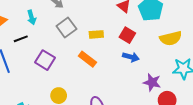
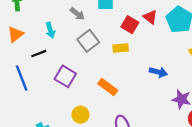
red square: (127, 35) -> (130, 25), moved
orange rectangle: (87, 59) -> (108, 87), moved

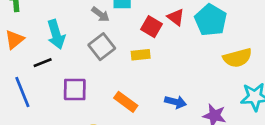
gray arrow: (77, 14) -> (101, 14), moved
cyan arrow: (50, 30) -> (56, 34), size x1.5
blue arrow: (158, 72) -> (175, 102), moved
purple square: (65, 76) -> (75, 90), turned -30

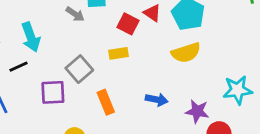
gray square: (102, 47) -> (79, 69), moved
yellow semicircle: (237, 58) -> (186, 53), moved
orange rectangle: (126, 102) -> (106, 102), turned 35

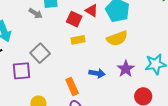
yellow rectangle: (118, 53) -> (78, 40), moved
orange rectangle: (106, 102) -> (72, 87), moved
purple star: (197, 111) -> (126, 69), moved, turned 30

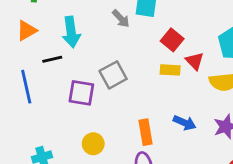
red triangle: (92, 11) -> (195, 61), moved

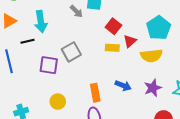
red triangle: (195, 61) -> (130, 41), turned 32

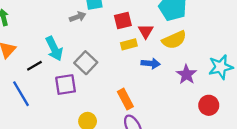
gray arrow: (76, 11) -> (78, 17), turned -48
cyan arrow: (41, 22) -> (54, 49), moved
red square: (113, 26) -> (123, 21), turned -35
blue arrow: (123, 86) -> (151, 63), moved

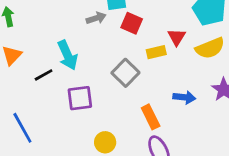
red square: (123, 21) -> (132, 23), moved, turned 36
gray square: (86, 63) -> (125, 73), moved
blue arrow: (151, 63) -> (184, 97), moved
blue line: (21, 94) -> (22, 128), moved

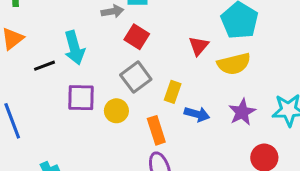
red square: (132, 23) -> (137, 37), moved
yellow rectangle: (156, 52) -> (173, 92), moved, turned -66
yellow circle: (105, 142) -> (116, 111), moved

